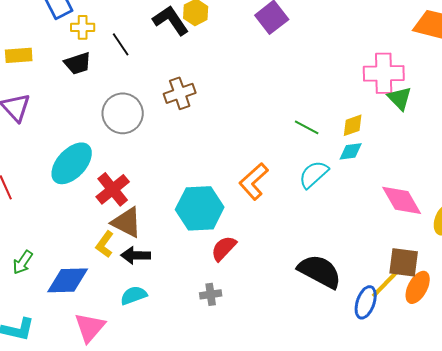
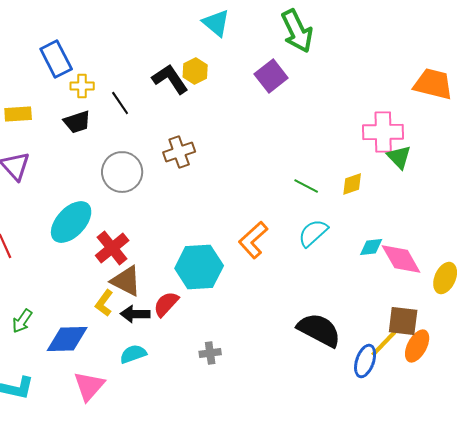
cyan diamond: (351, 151) -> (371, 247), moved
red semicircle: (224, 248) -> (166, 304), moved

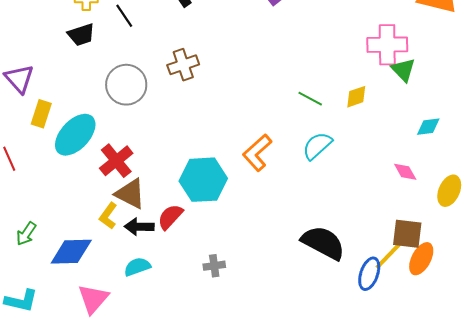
yellow rectangle: (18, 114) -> (41, 114), moved, turned -68
cyan diamond: (371, 247) -> (428, 127), moved
pink diamond: (401, 259) -> (405, 172), size x0.6

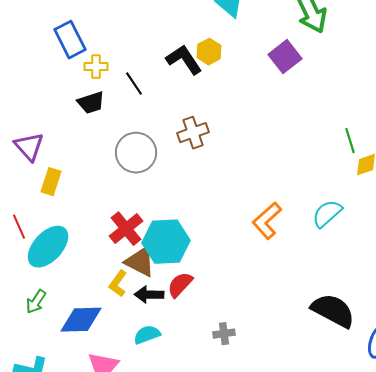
green line: (310, 99) -> (350, 141), moved, turned 45
cyan ellipse: (75, 135) -> (48, 247), moved
cyan hexagon: (203, 180) -> (166, 242), moved

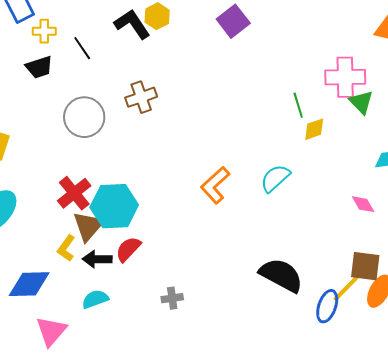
brown triangle: (140, 262) -> (88, 226), turned 44

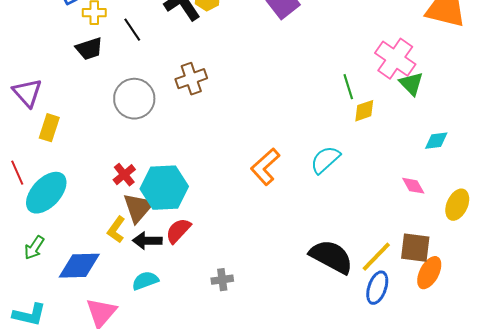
pink cross: (345, 77) -> (395, 59), turned 36
red cross: (74, 193) -> (124, 175), size x0.7
yellow line: (347, 287) -> (376, 257), moved

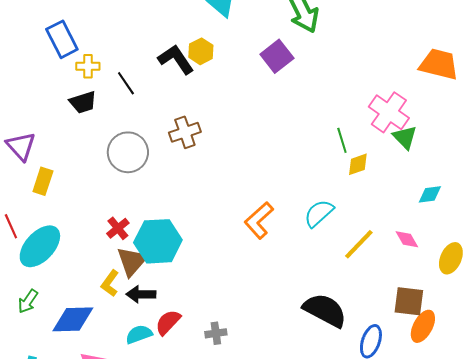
red semicircle: (178, 231) -> (168, 322), moved
yellow line: (376, 257) -> (359, 244), moved

